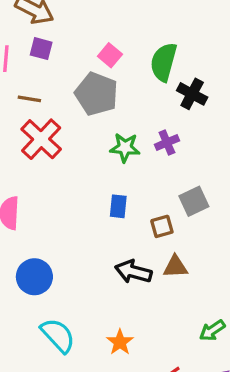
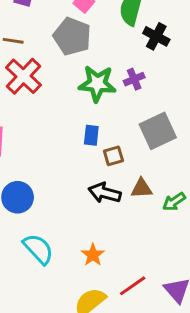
green star: (125, 148) -> (97, 84), size x1.4
gray square: (194, 201) -> (158, 131), size x1.4
brown square: (162, 226) -> (113, 156), moved
green arrow: (212, 330) -> (174, 202), moved

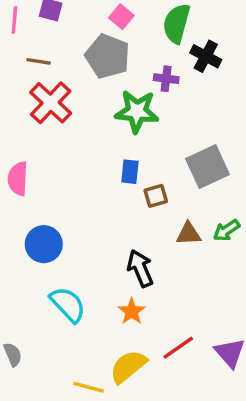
purple cross: (134, 79) -> (166, 79), moved, turned 30
black arrow: (105, 193) -> (140, 268), moved, turned 52
green arrow: (174, 202) -> (226, 230), moved

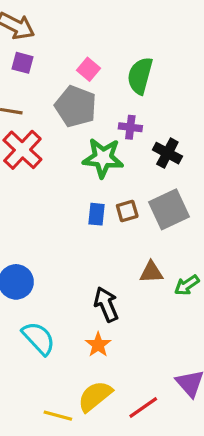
black cross: (206, 56) -> (167, 153), moved
brown square: (156, 196) -> (127, 211), moved
green arrow: (226, 230) -> (187, 285), moved
red line: (178, 348) -> (143, 408), moved

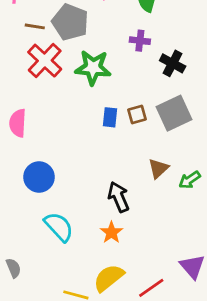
gray pentagon: (76, 106) -> (70, 22), moved
green star: (103, 158) -> (93, 68), moved
brown triangle: (151, 272) -> (158, 168), turned -40

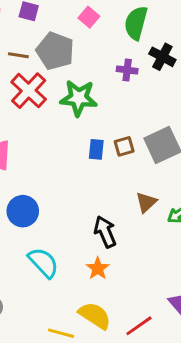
black cross: (173, 63) -> (162, 57), moved
yellow semicircle: (109, 278) -> (95, 316), turned 72

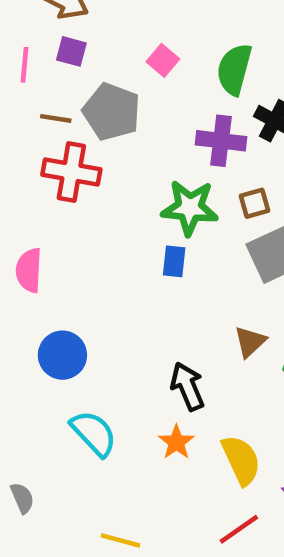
purple cross: (127, 70) -> (221, 141), size x1.5
red cross: (29, 91) -> (71, 172), turned -33
green star: (79, 98) -> (190, 208), moved
brown square: (124, 146) -> (254, 203), moved
yellow semicircle: (95, 316) -> (241, 460), moved, turned 32

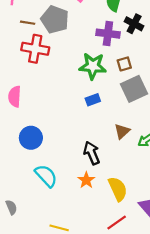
blue rectangle: (174, 261) -> (93, 100), moved, turned 64

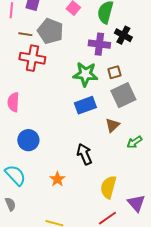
blue rectangle: (93, 100) -> (85, 105), size x1.5
brown triangle: (122, 131) -> (112, 125), moved
cyan semicircle: (46, 176) -> (15, 175), moved
orange star: (86, 180) -> (57, 179), moved
yellow semicircle: (118, 189) -> (108, 187), turned -140

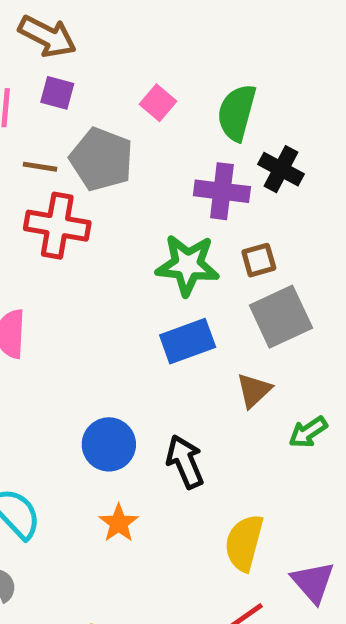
blue circle: (28, 140) -> (109, 444), moved

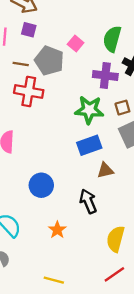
pink square: (158, 103) -> (76, 44), moved
brown triangle: (254, 390) -> (105, 170), moved, turned 30
blue circle: (109, 444) -> (41, 185), moved

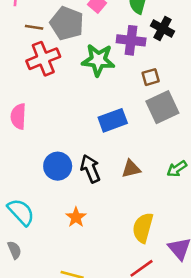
red cross: (29, 92) -> (43, 59), turned -32
green star: (89, 110) -> (98, 60), moved
brown triangle: (105, 170) -> (131, 169), moved
black arrow: (88, 201) -> (90, 169), moved

